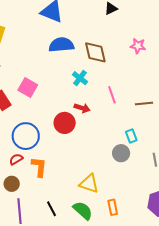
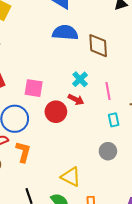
cyan cross: (80, 78) -> (80, 79), moved
pink square: (28, 88) -> (34, 88), moved, turned -30
cyan rectangle: (131, 136) -> (114, 120), moved

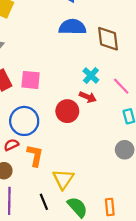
pink square: (34, 88) -> (31, 80), moved
pink line: (108, 91) -> (121, 86), turned -30
yellow triangle: (71, 177) -> (63, 179), moved, turned 40

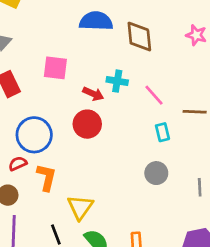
cyan cross: (91, 75) -> (117, 81), turned -35
pink square: (31, 80) -> (55, 68), moved
red arrow: (88, 97) -> (93, 94), moved

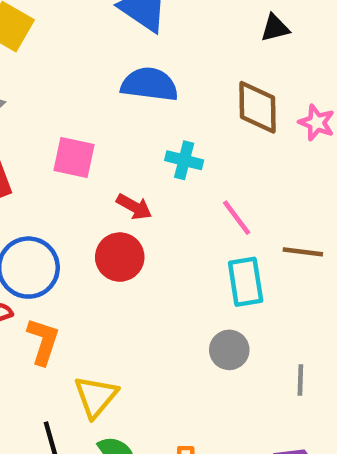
brown diamond: (139, 37) -> (257, 107), moved
cyan cross: (117, 81) -> (184, 160), moved
cyan rectangle: (162, 132) -> (246, 282), size x1.5

